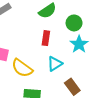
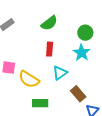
green circle: (74, 23) -> (85, 33), moved

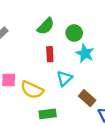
green circle: (85, 33) -> (74, 33), moved

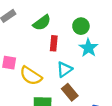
green semicircle: (46, 26) -> (42, 23), moved
brown rectangle: (87, 98) -> (70, 92), moved

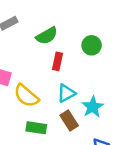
cyan star: (88, 48) -> (93, 107), moved

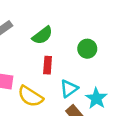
green circle: (92, 45) -> (87, 49), moved
red rectangle: (58, 61) -> (48, 65), moved

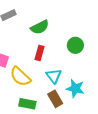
cyan triangle: (69, 89) -> (54, 76), turned -42
cyan star: (96, 98) -> (75, 88), turned -30

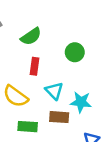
brown rectangle: (55, 99) -> (59, 117), turned -49

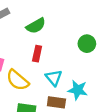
green circle: (75, 52) -> (87, 44), moved

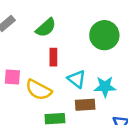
green circle: (87, 44) -> (104, 35), size x1.5

